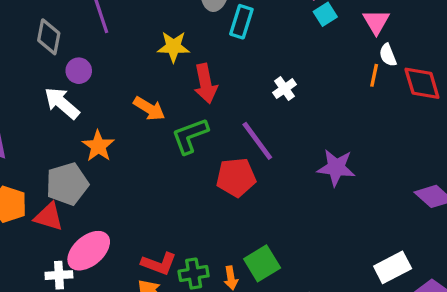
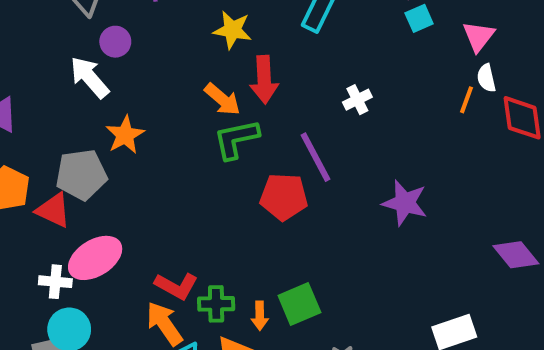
orange arrow: (149, 109) -> (222, 99), moved

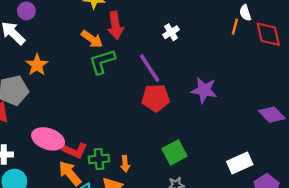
red pentagon: (284, 197) -> (156, 98), moved
pink ellipse: (95, 258) -> (48, 139), moved, turned 56
green square: (299, 304) -> (174, 152), moved

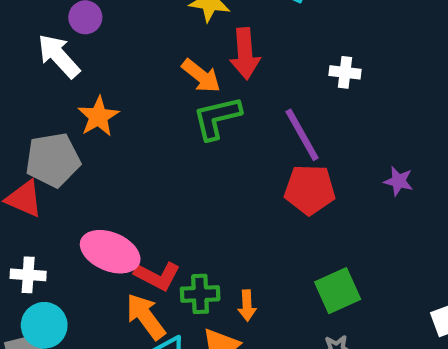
white cross: (171, 32) -> (345, 72), turned 35
purple star: (204, 90) -> (398, 181), size x0.6

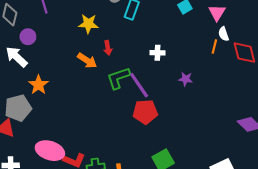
red arrow: (245, 54) -> (108, 48), size x0.6
green L-shape: (217, 118) -> (118, 78), moved
purple star: (398, 181) -> (186, 79), moved

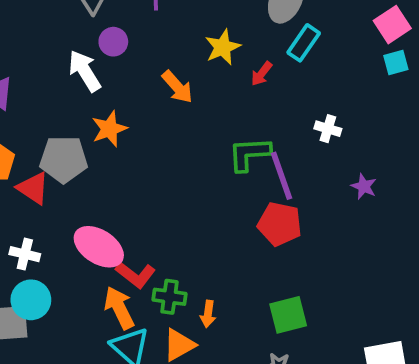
yellow star: (88, 24) -> (223, 47), turned 30
red arrow: (108, 48) -> (262, 74), moved, turned 32
orange arrow: (87, 61) -> (177, 87), moved

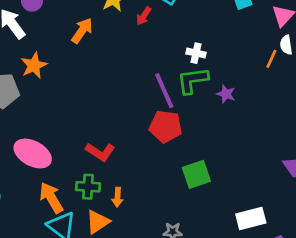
orange arrow: (177, 87) -> (82, 31), turned -100
green L-shape: (249, 154) -> (193, 80), moved
red L-shape: (136, 275) -> (100, 152), moved
green square: (288, 315) -> (196, 174), moved

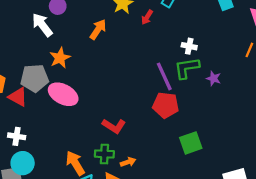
pink ellipse: (33, 154) -> (63, 94), moved
orange arrow: (117, 197) -> (128, 162), turned -112

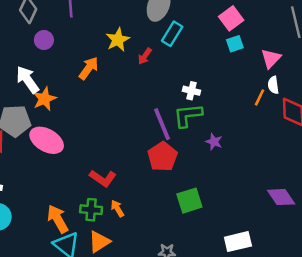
white arrow: (42, 25) -> (28, 80), moved
purple star: (214, 78) -> (214, 142), moved
red pentagon: (166, 105) -> (163, 157), turned 30
orange arrow: (128, 162) -> (117, 208), moved, turned -104

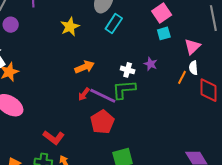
red arrow: (145, 56) -> (84, 94), moved
orange arrow: (89, 68) -> (85, 67), moved, turned 30
purple line: (162, 124) -> (103, 96), turned -44
purple star: (214, 142) -> (151, 64), moved

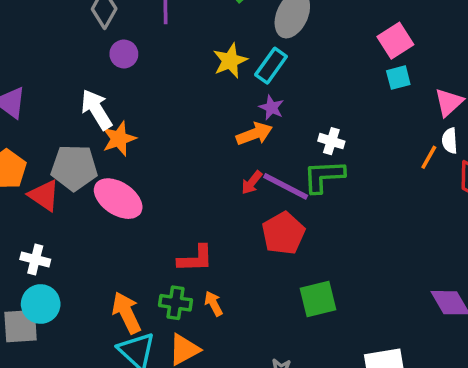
cyan rectangle: (114, 24) -> (271, 66), moved
purple star: (151, 64) -> (271, 108), moved
red L-shape: (54, 137) -> (195, 259), turned -40

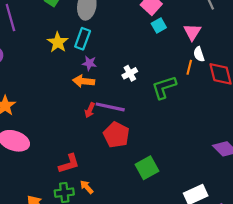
orange arrow: (254, 134) -> (84, 81), turned -138
white cross: (331, 141) -> (130, 73), turned -32
green L-shape: (324, 176) -> (164, 87), moved

